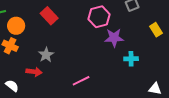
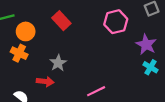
purple star: (114, 38) -> (146, 45), moved, turned 30
cyan cross: (131, 59) -> (150, 67), turned 32

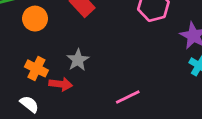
orange cross: (19, 53) -> (36, 68), moved

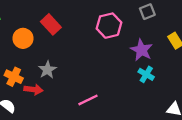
orange circle: (35, 19) -> (23, 38), moved

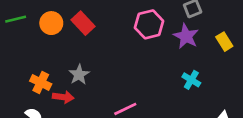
orange circle: (23, 38) -> (51, 23), moved
purple star: (142, 50) -> (186, 36), moved

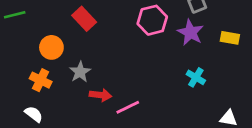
orange circle: (51, 23) -> (51, 47), moved
yellow rectangle: (224, 42) -> (230, 38), turned -48
red arrow: (63, 97) -> (101, 95), moved

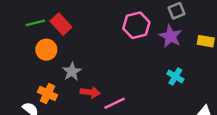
green line: (15, 15) -> (35, 23), moved
red rectangle: (84, 19) -> (61, 24), moved
orange cross: (41, 80) -> (48, 94), moved

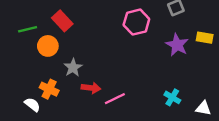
green line: (35, 23) -> (28, 29), moved
purple star: (171, 36) -> (177, 45), moved
cyan cross: (175, 76) -> (172, 97), moved

